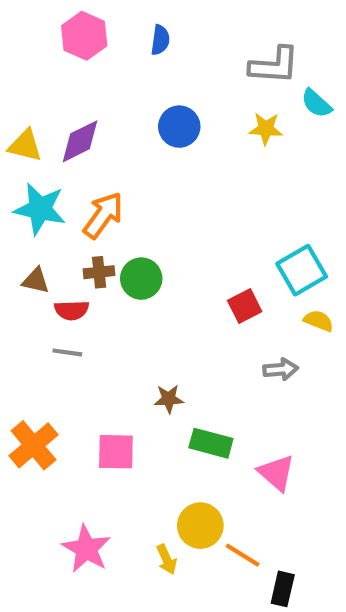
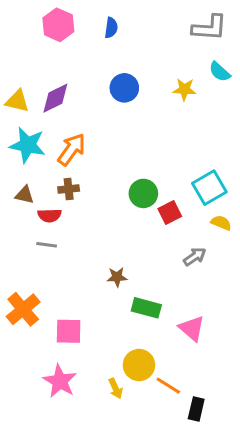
gray L-shape: (274, 65) -> (209, 28), moved
green circle: (141, 279) -> (143, 193), moved
gray arrow: (281, 369) -> (195, 256), turned -30
pink square: (116, 452) -> (69, 331), moved

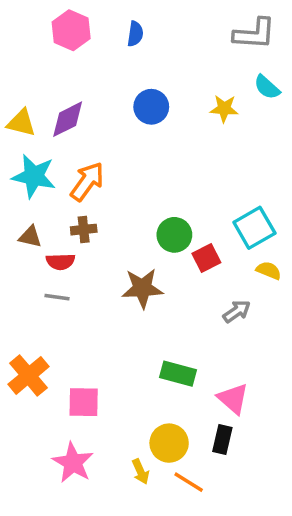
brown star: (117, 277) -> (142, 288), moved, size x1.6
orange line: (168, 386) -> (189, 482), moved
black rectangle: (196, 409) -> (222, 439), moved

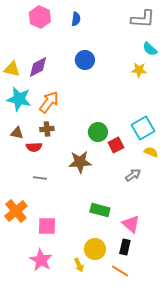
yellow star: (224, 109) -> (139, 70), moved
gray line: (57, 297) -> (40, 178), moved
orange line: (189, 482) -> (120, 271), moved

